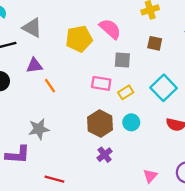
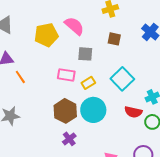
cyan circle: (131, 122) -> (93, 110), size x1.6

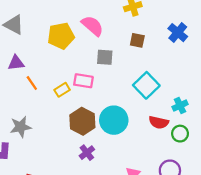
yellow rectangle: (88, 83) -> (62, 90), moved

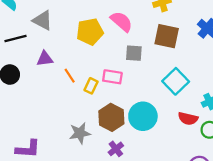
brown square: (137, 40) -> (167, 36), size x1.6
orange line: (32, 83) -> (70, 76), moved
yellow rectangle: (62, 90) -> (91, 86), turned -32
gray star: (21, 127) -> (80, 133), moved

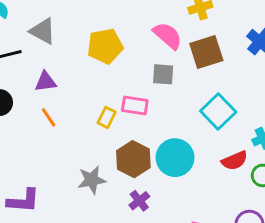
pink semicircle: (121, 22) -> (168, 36), moved
brown square: (167, 36) -> (206, 52), turned -30
orange line: (70, 76) -> (49, 117), moved
red semicircle: (188, 119) -> (235, 161), turned -36

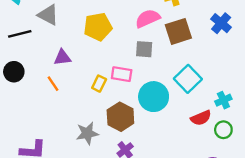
pink semicircle: (168, 36) -> (148, 18), turned -65
purple triangle: (46, 82) -> (62, 58), moved
cyan circle: (175, 158) -> (154, 97), moved

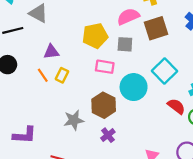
yellow pentagon: (98, 27) -> (95, 36), moved
yellow rectangle: (99, 84) -> (62, 75), moved
red semicircle: (201, 118) -> (176, 106), turned -120

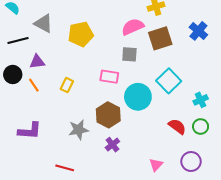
yellow pentagon: (95, 36) -> (81, 34), moved
purple triangle: (51, 52) -> (37, 62), moved
orange line: (43, 75) -> (34, 85), moved
red semicircle: (176, 106) -> (177, 126), moved
purple L-shape: (25, 135) -> (30, 131), moved

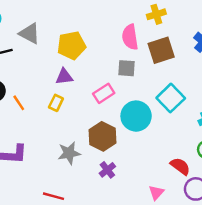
pink semicircle: (133, 27) -> (130, 37), turned -75
purple triangle: (37, 62) -> (64, 77), moved
pink rectangle: (109, 77) -> (104, 93), turned -42
red semicircle: (177, 126) -> (180, 166), moved

